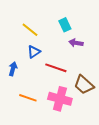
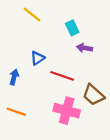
yellow line: (30, 30) -> (32, 14), moved
orange line: (28, 98) -> (16, 112), moved

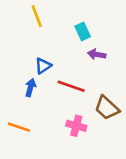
yellow line: (32, 14) -> (37, 16), turned 30
blue arrow: (14, 77) -> (30, 88), moved
pink cross: (67, 111) -> (76, 126), size x0.7

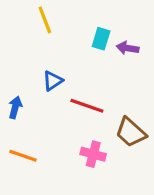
cyan rectangle: (83, 31) -> (101, 39), turned 42
purple arrow: (97, 54) -> (128, 48), moved
blue arrow: (30, 88) -> (15, 107), moved

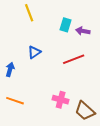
red line: (87, 106) -> (74, 59), moved, turned -40
brown trapezoid: (131, 132) -> (85, 111), moved

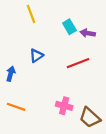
cyan rectangle: (66, 25) -> (69, 27), turned -48

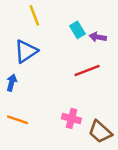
blue triangle: (36, 56) -> (26, 51), moved, size x1.5

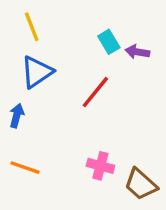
yellow line: (34, 15) -> (32, 27), moved
red line: (87, 71) -> (95, 92), moved, turned -30

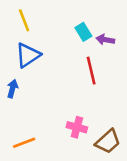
red line: (95, 92) -> (91, 71), moved, turned -52
orange line: (25, 168) -> (24, 143), moved, turned -40
brown trapezoid: (141, 184) -> (108, 141), turned -84

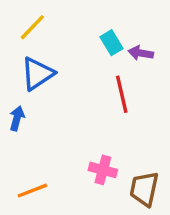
yellow line: (24, 20) -> (32, 27), turned 65
brown trapezoid: (108, 141) -> (144, 189), turned 144

